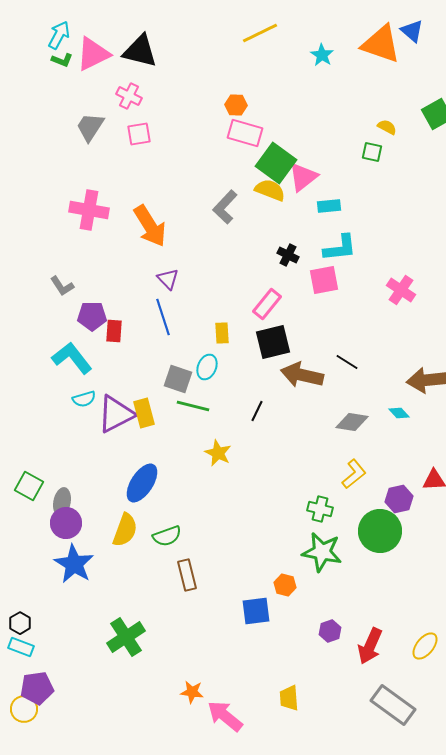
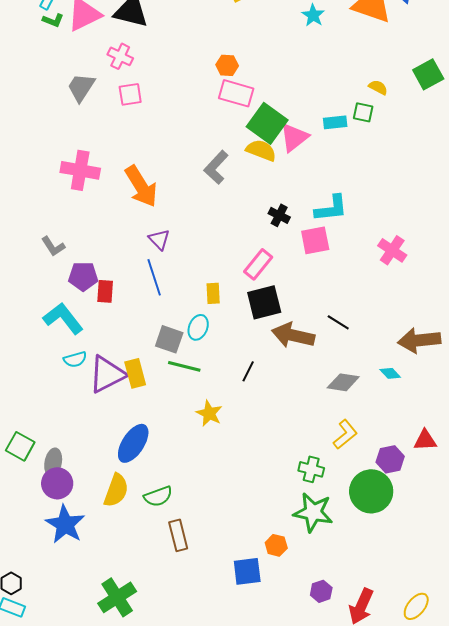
cyan rectangle: (329, 206) -> (335, 122), moved

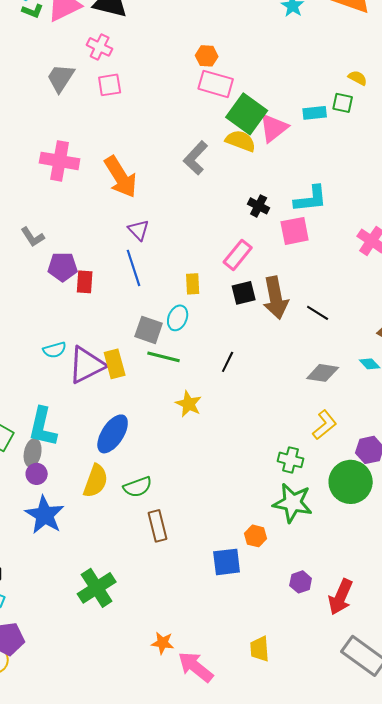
black square: (264, 302) -> (244, 293), size x0.7
cyan L-shape: (63, 318) -> (43, 427), moved, turned -129
brown arrow: (293, 335) -> (276, 298), moved, turned -114
purple circle: (57, 483) -> (37, 474), size x0.7

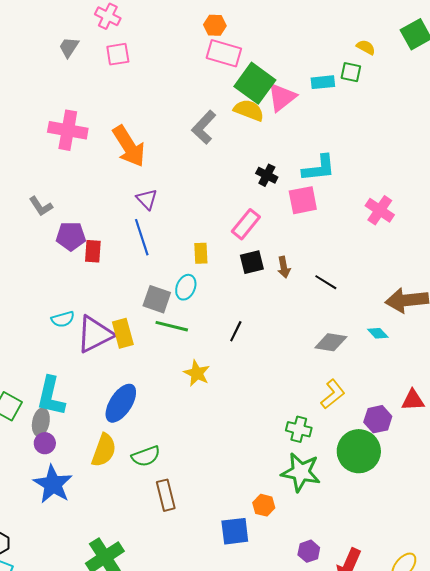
gray trapezoid: (61, 78) -> (69, 47), size x0.7
brown arrow: (276, 298) -> (284, 267), size x0.5

